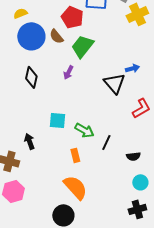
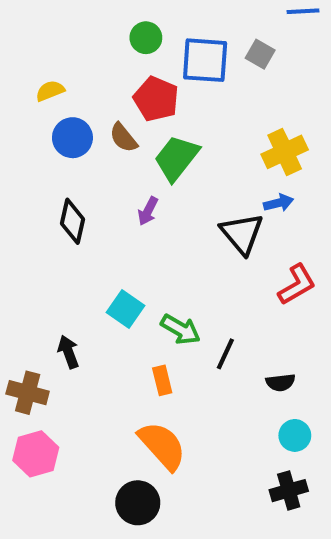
yellow cross: (137, 14) -> (285, 152), moved
blue circle: (31, 36) -> (72, 138), size x0.7
cyan square: (57, 120) -> (125, 309), turned 30

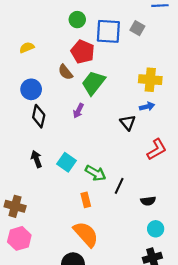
blue circle: (72, 138) -> (31, 89), moved
yellow cross: (285, 152) -> (150, 80), turned 30
black triangle: (242, 234) -> (128, 123), size x0.7
black arrow: (68, 352) -> (36, 159), moved

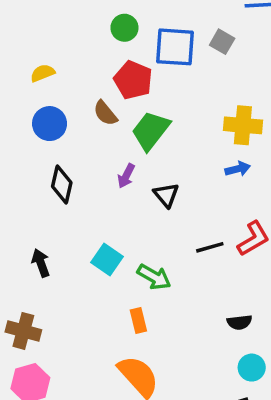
blue circle: (31, 89) -> (50, 124), moved
black triangle: (128, 123) -> (166, 195), moved
black arrow: (36, 159) -> (41, 263), moved
black line: (119, 186) -> (210, 247), moved, turned 49

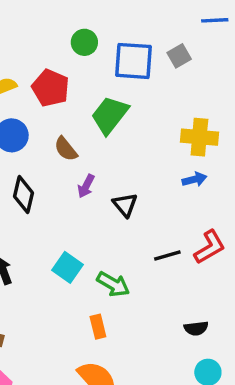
gray square: (222, 42) -> (179, 56), turned 30
red pentagon: (133, 80) -> (51, 88), moved
brown semicircle: (105, 113) -> (66, 149), moved
green trapezoid: (151, 131) -> (110, 115), moved

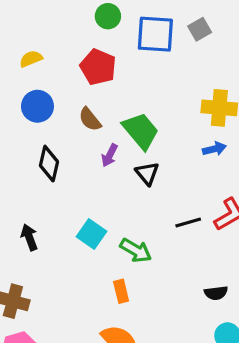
red pentagon: (51, 88) -> (98, 67), moved
green trapezoid: (110, 115) -> (141, 131), moved, turned 102

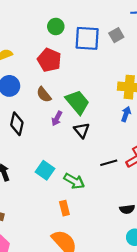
blue arrow: (214, 149) -> (126, 114), turned -56

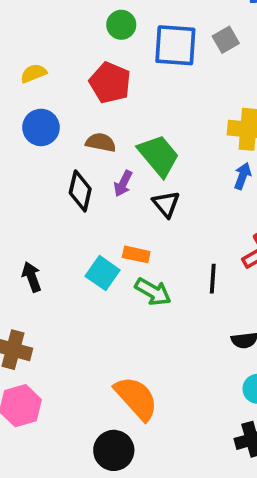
brown semicircle: (44, 95) -> (101, 142), turned 140
black diamond: (17, 124) -> (80, 191), moved
black line: (109, 163) -> (213, 279), moved, turned -70
orange rectangle: (64, 208) -> (136, 254), moved, turned -64

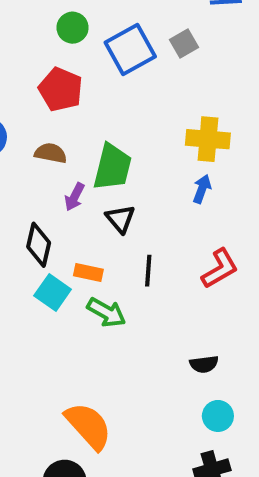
blue square: (175, 45) -> (130, 50), turned -33
green trapezoid: (159, 155) -> (112, 167), turned 54
black diamond: (80, 191) -> (39, 245), moved
black line: (213, 279) -> (148, 271), moved

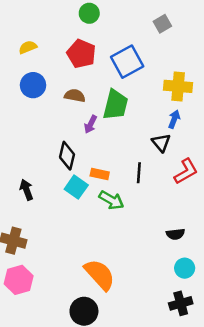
blue square: (130, 50) -> (127, 62), moved
black triangle: (120, 219) -> (161, 143), moved

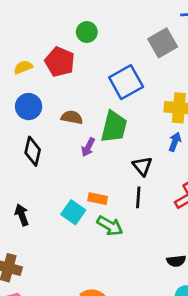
gray square: (162, 24) -> (163, 43), size x1.5
red pentagon: (81, 54) -> (60, 62), moved
black triangle: (161, 143) -> (142, 166), moved
black diamond: (67, 156) -> (33, 151), moved

